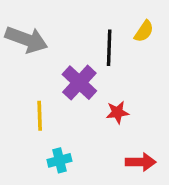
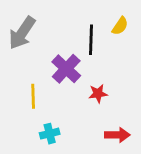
gray arrow: (26, 40) -> (22, 33), turned 104

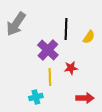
yellow semicircle: (120, 26) -> (89, 37), moved
yellow line: (33, 96) -> (50, 77), moved

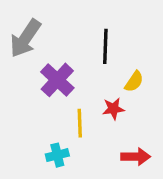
yellow semicircle: (89, 37) -> (134, 82), moved
purple cross: (48, 50) -> (57, 80), moved

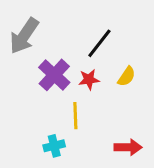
black line: (105, 46) -> (99, 43), turned 36
red star: (113, 109) -> (89, 79), moved

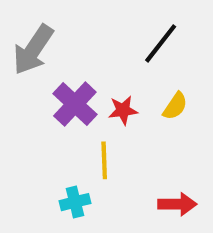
black line: (99, 43) -> (161, 43), moved

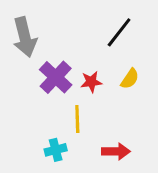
gray arrow: (33, 50) -> (25, 37), turned -48
red arrow: (177, 204) -> (116, 151), moved

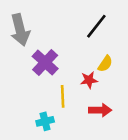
red star: (91, 82) -> (89, 80), moved
red arrow: (116, 151) -> (100, 110), moved

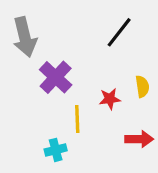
yellow semicircle: (105, 64) -> (142, 86), moved, turned -42
red arrow: (100, 110) -> (139, 139), moved

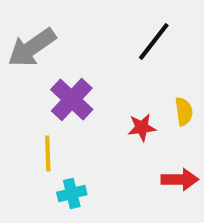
gray arrow: (25, 37) -> (32, 48), turned 69
yellow line: (77, 119) -> (48, 153), moved

